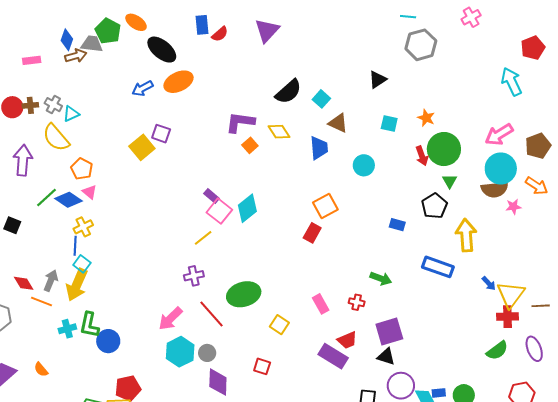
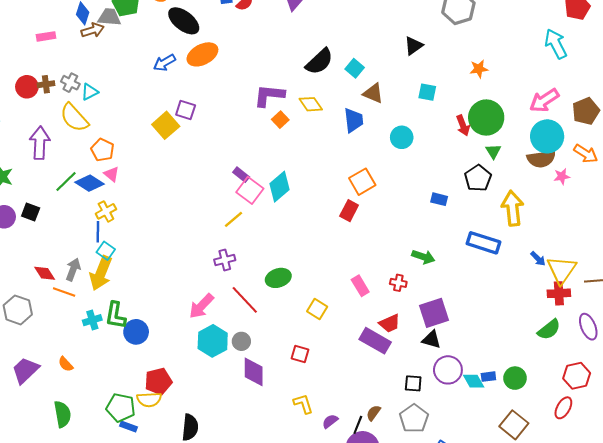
orange star: (426, 118) -> (479, 69), moved, turned -30
green ellipse: (244, 294) -> (278, 278), size x0.7

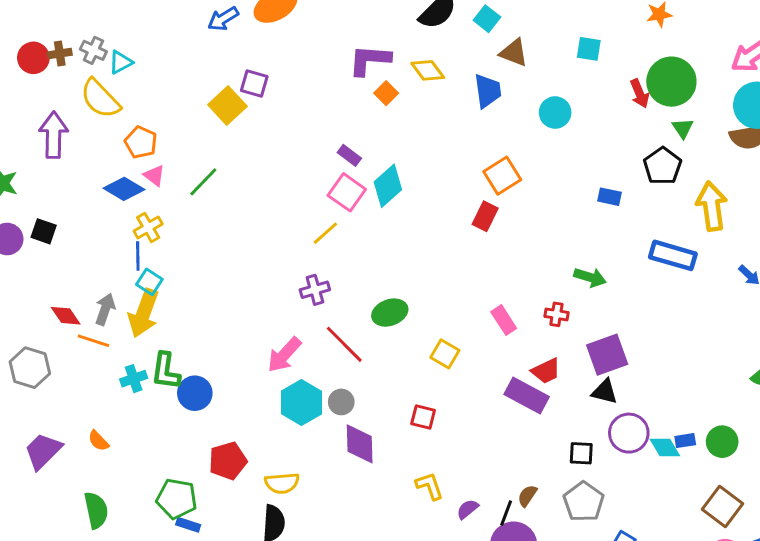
purple rectangle: (241, 175) -> (349, 155), moved
green line: (66, 182) -> (203, 182), moved
yellow semicircle: (149, 400) -> (282, 483), moved

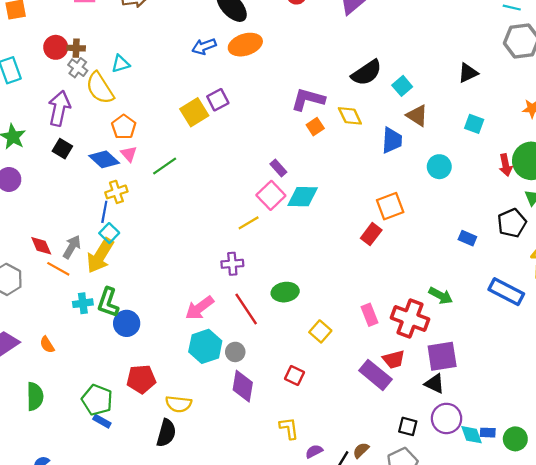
gray cross: (93, 50) -> (78, 68), moved
purple square: (254, 83) -> (218, 100), turned 35
cyan diamond: (388, 186) -> (303, 197), turned 32
black square: (44, 231) -> (62, 149), moved
red cross: (556, 314) -> (410, 318), size x2.0

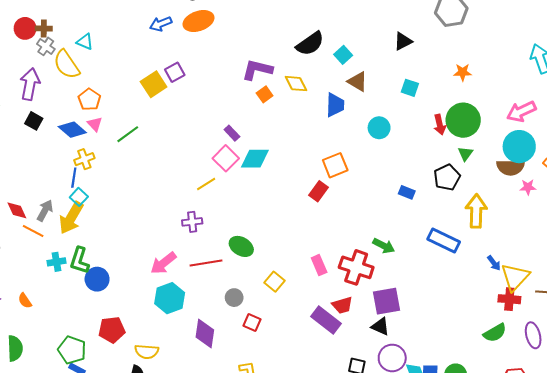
cyan triangle: (121, 64) -> (85, 42), turned 42
green ellipse: (285, 292) -> (241, 246), turned 40
red line: (246, 309) -> (206, 263), turned -64
gray circle: (235, 352) -> (234, 298), moved

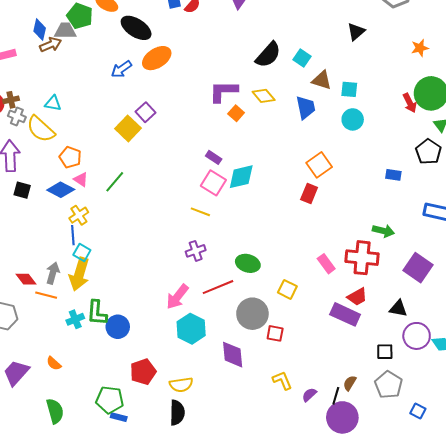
cyan square: (410, 88) -> (349, 89), moved
yellow line: (206, 184) -> (200, 212), turned 66
gray circle: (234, 298) -> (252, 314), size x1.8
purple square: (386, 301) -> (418, 268), moved, turned -32

